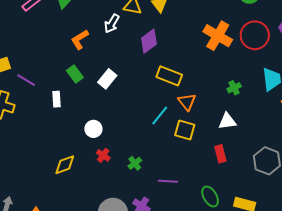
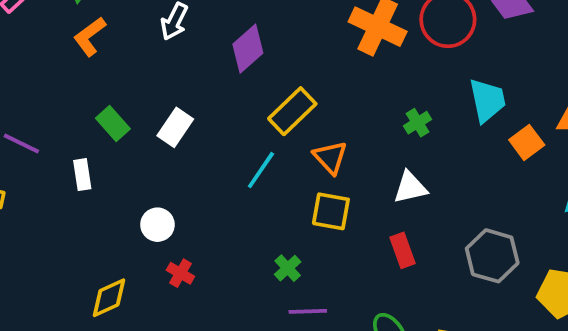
orange L-shape: (80, 40) -> (90, 36), moved
yellow rectangle: (169, 76) -> (292, 111), turned -60
cyan line: (160, 116) -> (261, 170), moved
green cross: (135, 163) -> (288, 268), moved

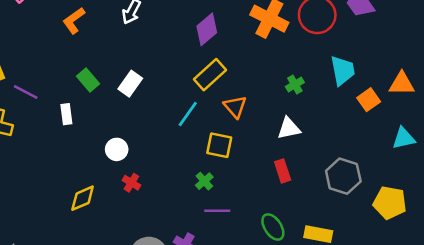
purple diamond: (248, 49) -> (207, 29), moved
yellow square: (331, 211) -> (219, 145), moved

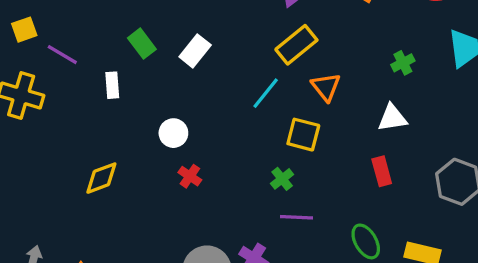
yellow diamond: (83, 198) -> (101, 178), moved

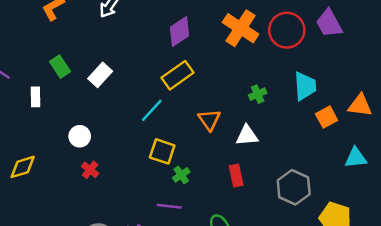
orange triangle: (326, 87) -> (209, 120), moved
yellow square: (303, 135) -> (162, 151), moved
green cross: (282, 179) -> (181, 175), moved

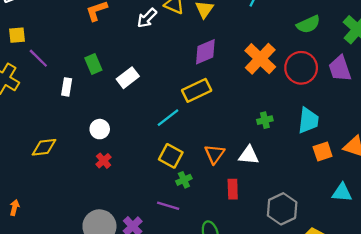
orange triangle: (209, 120) -> (215, 154), moved

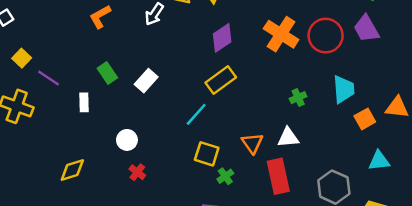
yellow square: (17, 35) -> (22, 58), turned -30
red rectangle: (233, 189) -> (278, 176), size x1.6
cyan triangle: (342, 193) -> (379, 161), moved

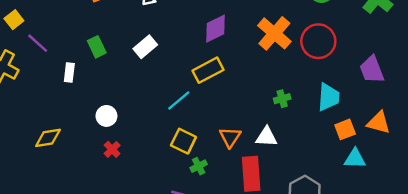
purple trapezoid: (366, 29) -> (372, 70), moved
white rectangle: (146, 81) -> (145, 47), moved
cyan triangle: (379, 161) -> (355, 159), moved

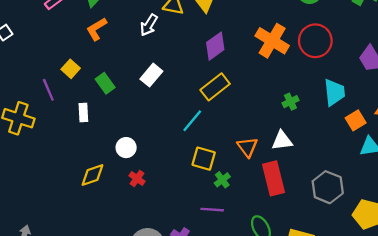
yellow square: (14, 20) -> (71, 69), moved
purple line: (38, 43) -> (48, 90), turned 35
yellow diamond: (48, 138) -> (92, 175), moved

